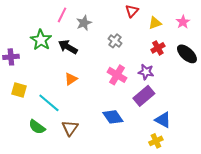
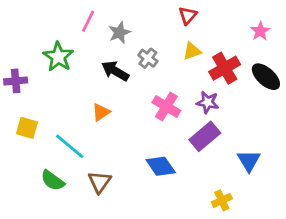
yellow triangle: (155, 23) -> (192, 51), moved
gray cross: (115, 41) -> (148, 58), moved
black arrow: (68, 47) -> (115, 71), moved
red cross: (158, 48) -> (225, 68), size x1.5
blue triangle: (163, 120) -> (249, 161), moved, turned 30

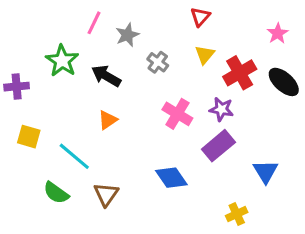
yellow triangle: (192, 51) -> (205, 55), turned -30
black arrow: (115, 71) -> (106, 76), moved

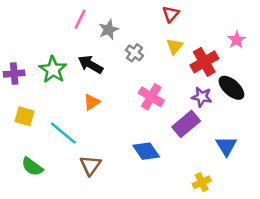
pink star: (278, 33) -> (237, 40), moved
green star: (62, 61) -> (53, 70), moved
black ellipse: (284, 82) -> (231, 88), moved
purple star: (221, 109) -> (202, 97), moved
green semicircle: (56, 193) -> (32, 167), moved

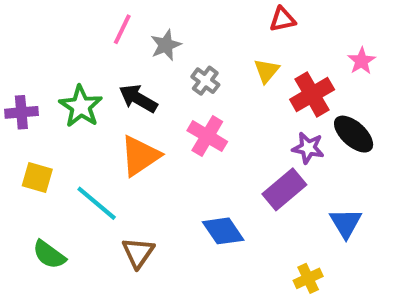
red triangle: (171, 14) -> (282, 19), moved, turned 36
pink cross: (151, 97) -> (207, 136), moved
orange triangle: (92, 102) -> (140, 156), size x1.6

